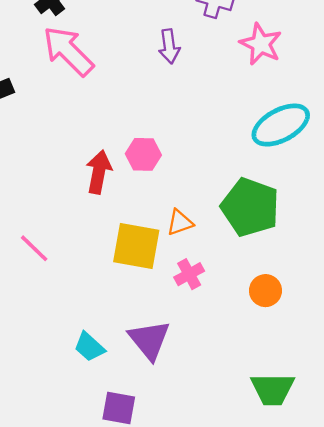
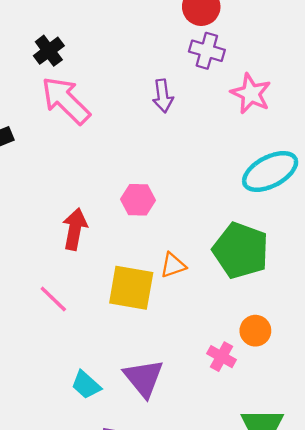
red arrow: (99, 172) -> (75, 229), moved
pink line: (34, 248) -> (53, 299), moved
pink cross: (189, 274) -> (222, 357), moved, turned -32

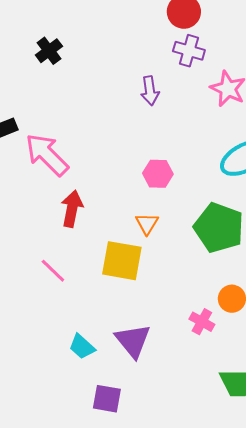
pink arrow: (66, 100) -> (47, 155), moved
pink hexagon: (138, 200) -> (158, 174), moved
orange triangle: (173, 265) -> (147, 224), moved, turned -40

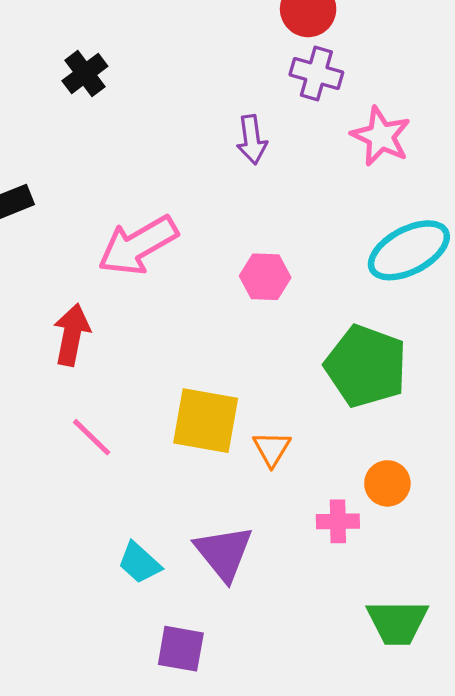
pink arrow: (47, 155) -> (138, 245), moved, turned -75
red arrow: (72, 209) -> (72, 335), moved
orange triangle: (147, 224) -> (272, 449), moved
pink cross: (202, 322) -> (338, 521), turned -30

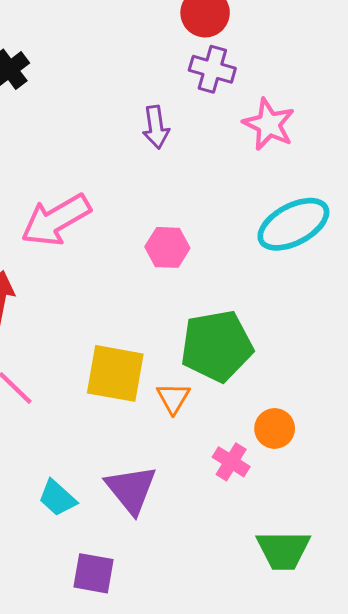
green pentagon: (366, 366) -> (217, 346), moved, turned -30
pink cross: (338, 521) -> (231, 462), turned 33

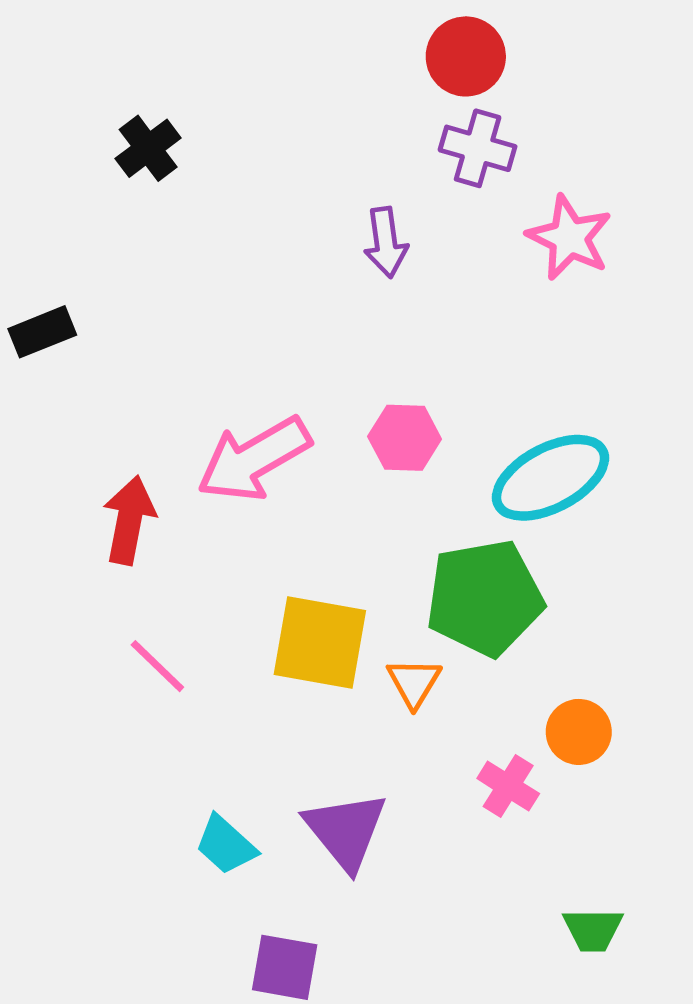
pink arrow: (56, 220) -> (254, 459), moved
cyan ellipse: (293, 224) -> (551, 478), moved
green trapezoid: (283, 550) -> (593, 930), size x0.7

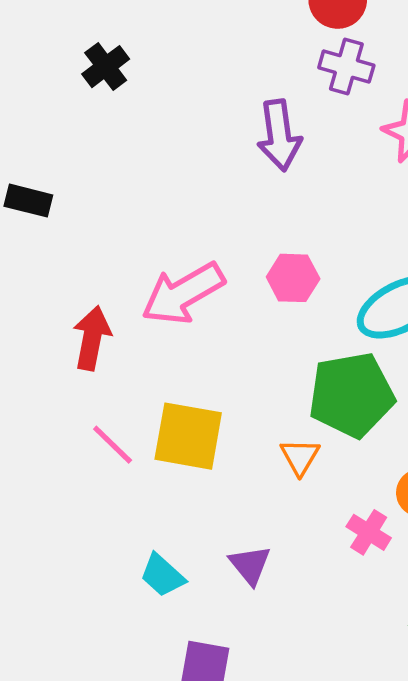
purple arrow: (386, 242) -> (279, 135), size x1.4
black rectangle: (42, 332) -> (28, 201), turned 36
yellow square: (320, 643) -> (188, 436), moved
purple triangle: (346, 831) -> (250, 565), size x0.7

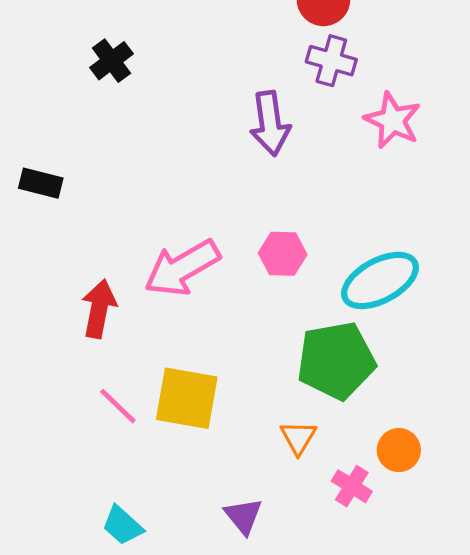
orange triangle: (300, 457) -> (298, 438), moved
cyan trapezoid: (162, 575) -> (122, 525), moved

